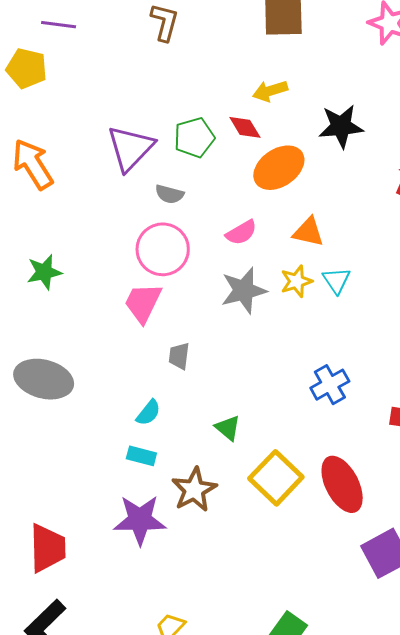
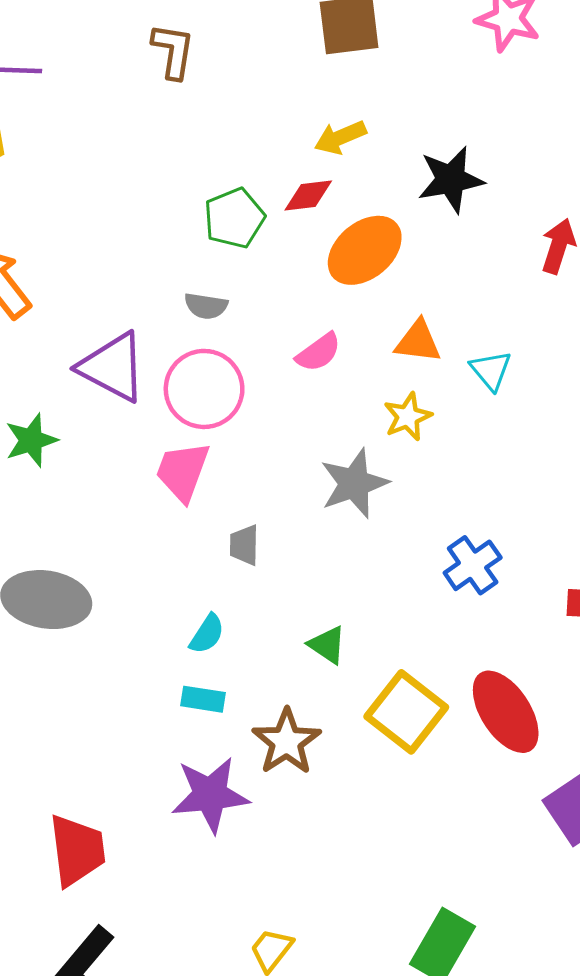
red diamond: (245, 127) -> (308, 196), turned -60
purple triangle: (130, 148) -> (113, 367), moved, turned -40
cyan triangle: (336, 280) -> (491, 370), moved
gray star: (244, 291) -> (354, 483), moved

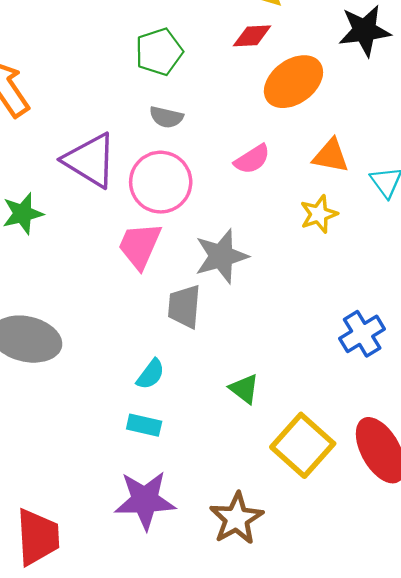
green pentagon: (234, 218) -> (159, 52), moved
gray star: (354, 483) -> (221, 256), moved
gray trapezoid: (244, 545) -> (184, 306), size x1.4
brown star: (287, 742) -> (236, 518), moved

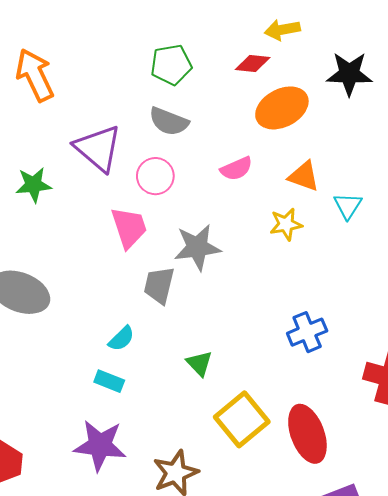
gray semicircle: (166, 117) -> (169, 121), size x1.4
pink circle: (161, 182) -> (155, 176), size x0.7
pink trapezoid: (140, 246) -> (129, 227), turned 129

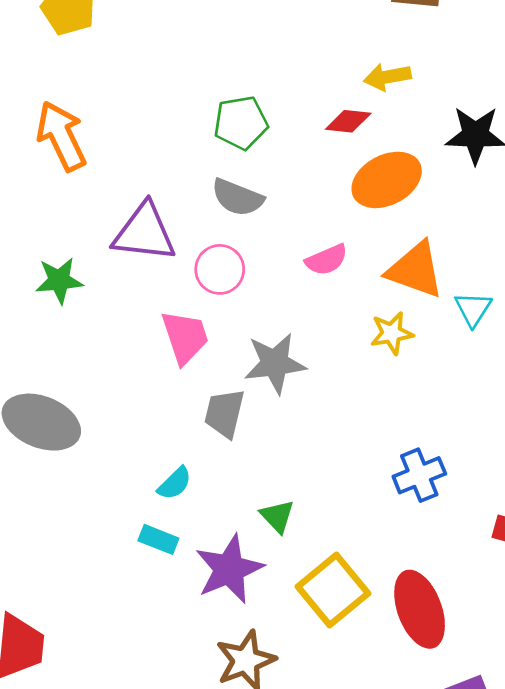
purple triangle: (98, 148) -> (144, 233), turned -34
orange triangle: (304, 176) -> (415, 270), size x1.4
purple star: (100, 445) -> (229, 569), moved, turned -30

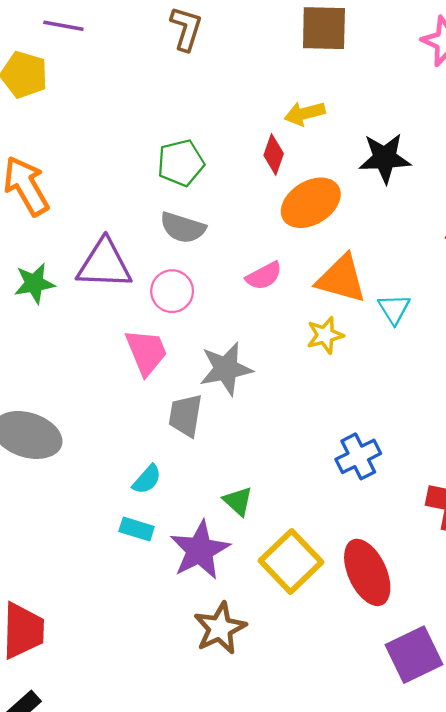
red diamond: (348, 121) -> (274, 154), turned -72
green star: (59, 280) -> (34, 283), moved

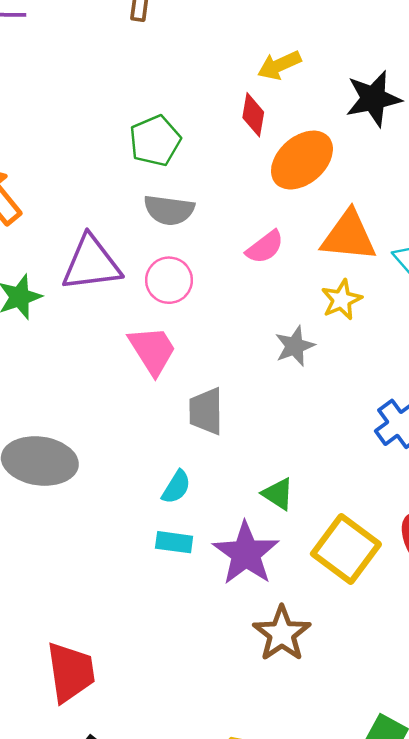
gray star: (226, 369) -> (295, 346), moved, size x0.7

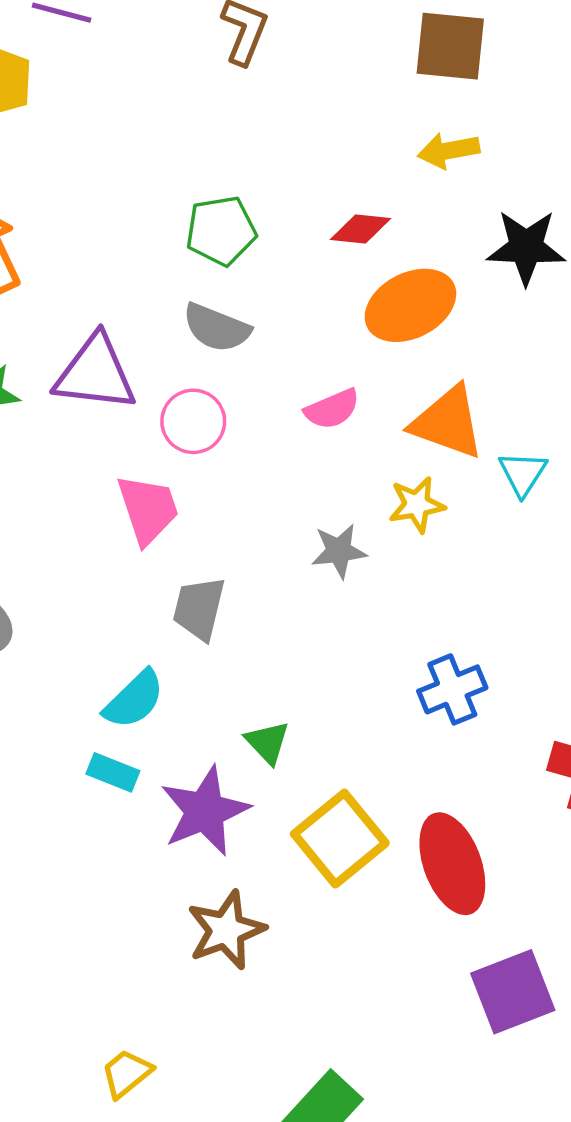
yellow arrow: (279, 65) -> (449, 151), moved
red diamond: (253, 115) -> (361, 229), turned 72
cyan semicircle: (176, 487) -> (134, 700), size x1.4

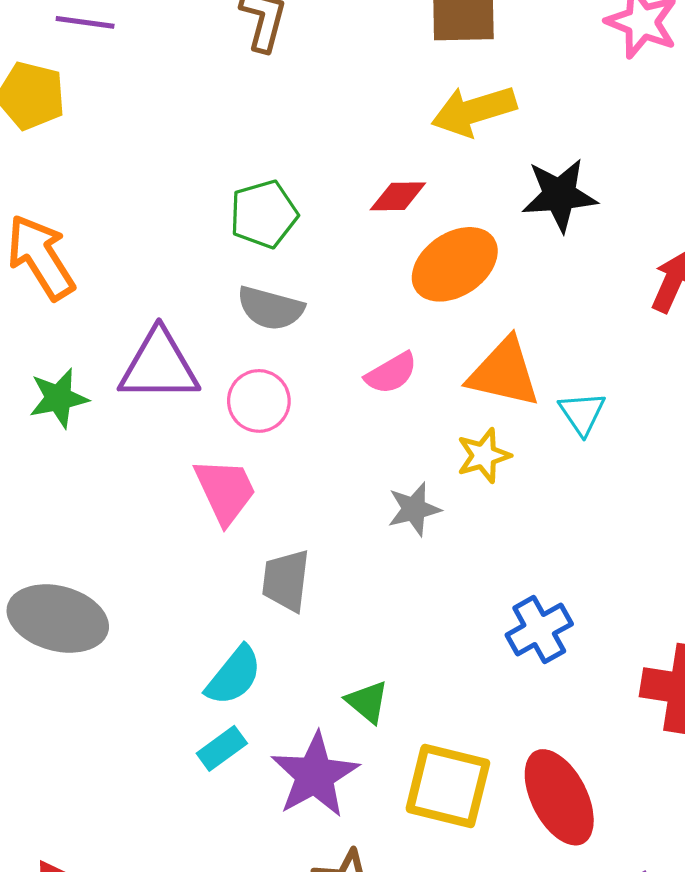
yellow arrow: (449, 151) -> (474, 111), size x1.4
cyan rectangle: (113, 772) -> (222, 748), turned -51
yellow square: (340, 839) -> (448, 786), turned -30

